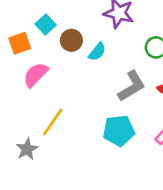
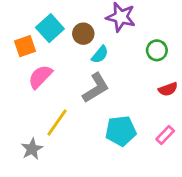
cyan square: (46, 25) -> (50, 28), size x1.4
brown circle: (71, 40) -> (83, 34), moved
gray L-shape: (132, 86) -> (96, 88), moved

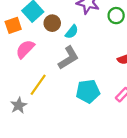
brown circle: (83, 34) -> (52, 23), moved
green circle: (157, 50) -> (116, 16), moved

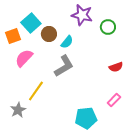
cyan pentagon: (88, 91) -> (86, 118), moved

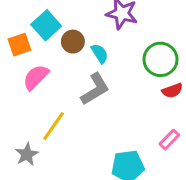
green circle: (108, 27) -> (160, 59), moved, size x1.5
cyan semicircle: (67, 42) -> (100, 53), turned -72

